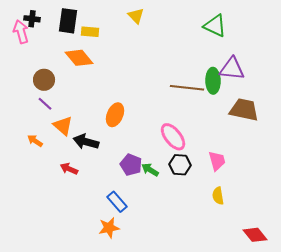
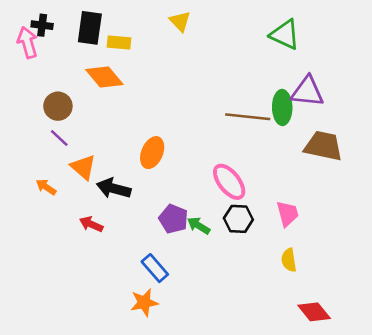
red diamond: (255, 235) -> (314, 312), moved

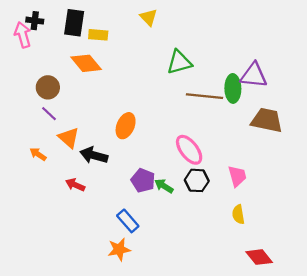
green triangle: (285, 35) -> (179, 62), moved, turned -40

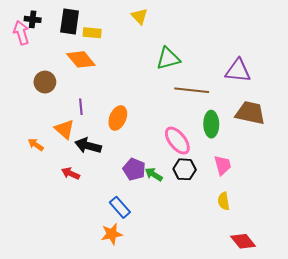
green ellipse: (233, 88) -> (211, 124), moved
purple line: (49, 114) -> (81, 107), moved, turned 42

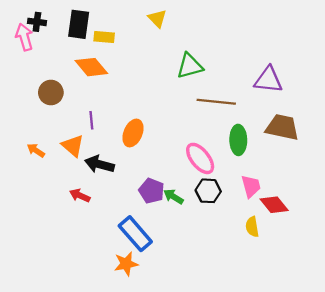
orange arrow: (36, 145) -> (36, 150), moved
blue rectangle: (120, 207) -> (135, 234), size x1.4
red diamond: (243, 241) -> (274, 205), moved

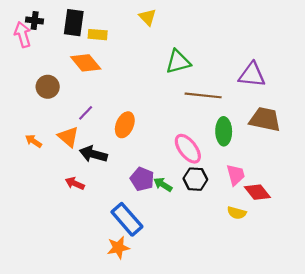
purple line: (91, 120) -> (86, 113), turned 49
yellow semicircle: (252, 227) -> (237, 213), turned -66

